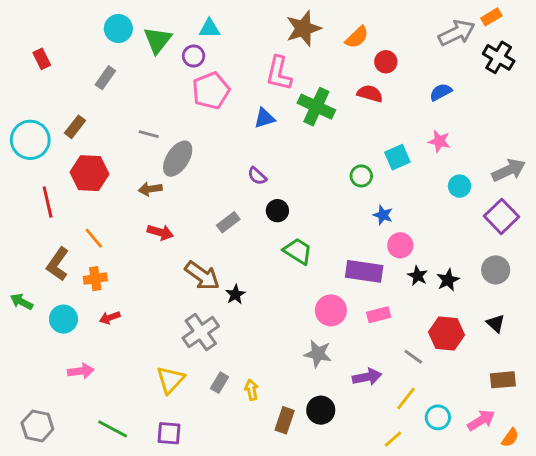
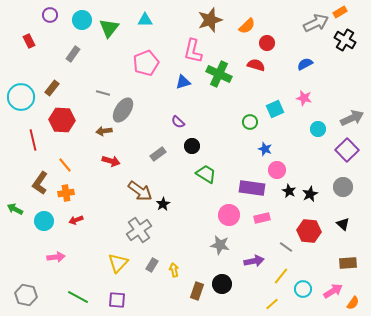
purple circle: (194, 56) -> (50, 15), moved

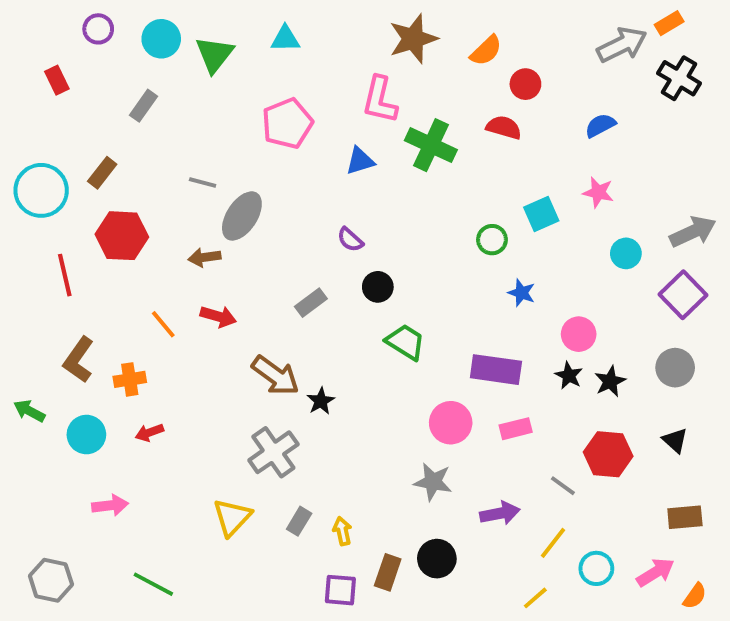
orange line: (65, 165) -> (163, 324), moved
pink circle: (277, 170) -> (579, 334), moved
purple square: (117, 300) -> (340, 590), moved

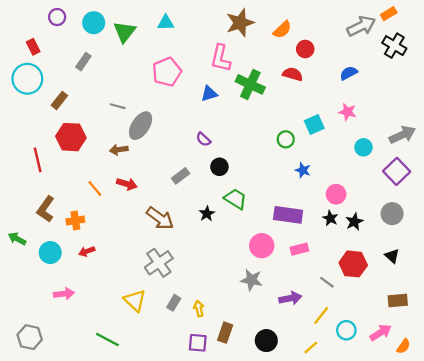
cyan circle: (41, 190) -> (27, 79), moved
black star: (321, 401) -> (207, 214), moved
yellow triangle: (232, 517) -> (135, 301), turned -30
black circle: (437, 559) -> (266, 341), moved
green line: (153, 584) -> (107, 339), moved

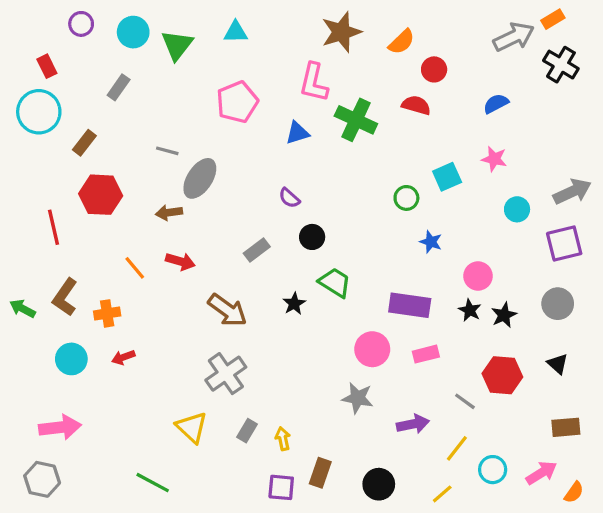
purple square: (397, 171) -> (564, 243), turned 30
green arrow: (17, 239) -> (23, 309), moved
pink arrow: (64, 294) -> (60, 427), moved, size x1.4

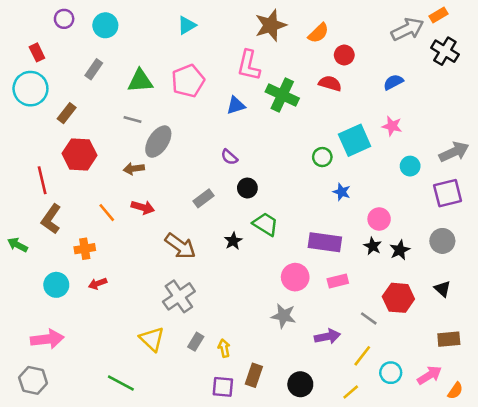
cyan triangle: (236, 32) -> (187, 25), turned -30
green triangle: (177, 45) -> (140, 81), moved, turned 48
cyan square: (447, 177) -> (355, 140), size x1.4
brown L-shape: (65, 297) -> (51, 219), moved

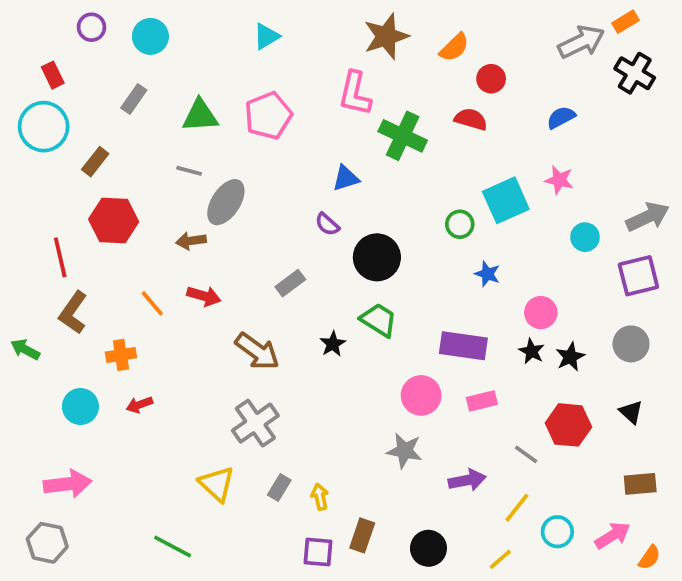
blue triangle: (236, 105) -> (346, 178), moved
black circle: (247, 188) -> (377, 257), moved, size x1.6

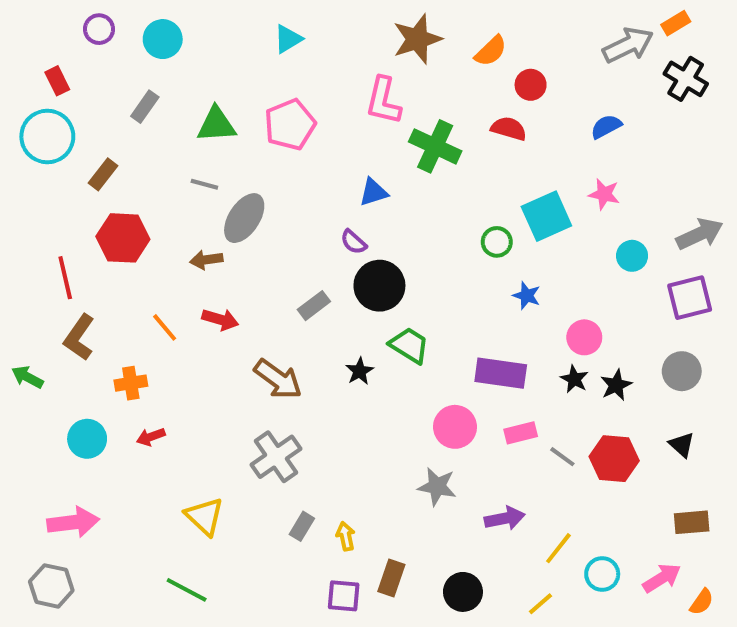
black circle: (377, 257) -> (379, 286), moved
gray line: (526, 454) -> (562, 457), moved
yellow triangle: (217, 484) -> (204, 516), moved

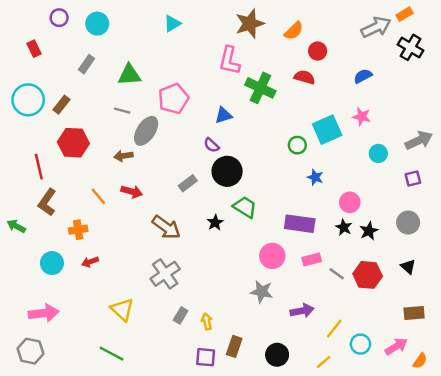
pink pentagon: (290, 125) -> (173, 99), moved
cyan circle: (47, 137) -> (28, 100), moved
purple square: (690, 298) -> (413, 178), size x0.6

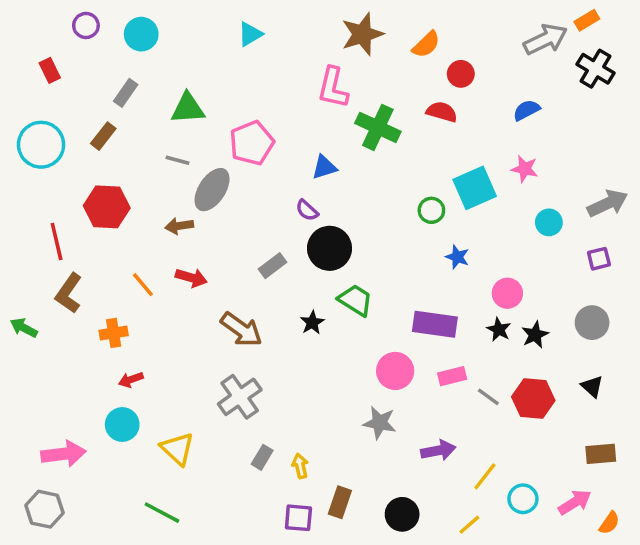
brown rectangle: (61, 105) -> (103, 136), moved
cyan circle: (52, 263) -> (122, 425), moved

